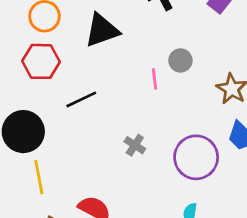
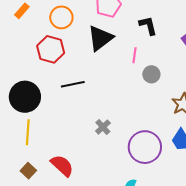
black triangle: (102, 30) -> (100, 38), turned -32
pink line: (154, 79) -> (135, 55), moved

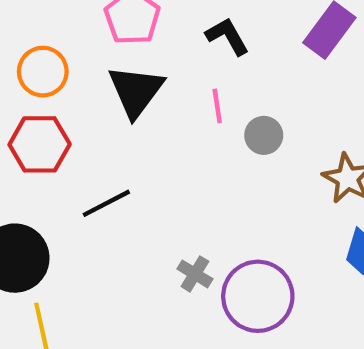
purple circle: (145, 147) -> (258, 296), moved

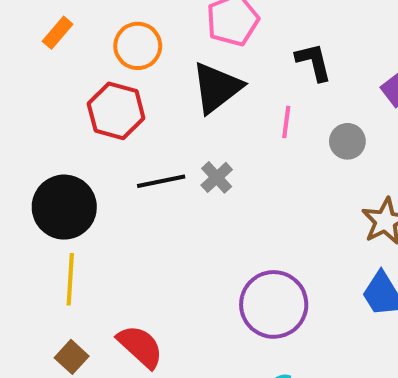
gray circle: (264, 135) -> (347, 141), moved
gray cross: (195, 274) -> (217, 177), moved

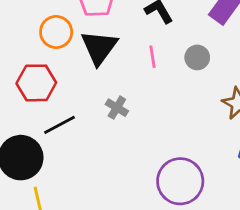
orange circle: (138, 46) -> (56, 32), moved
black line: (161, 181) -> (60, 125), moved

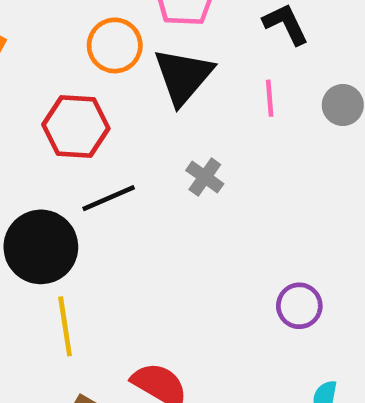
purple circle: (180, 181) -> (299, 306), size x0.6

